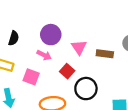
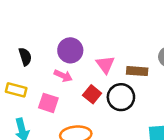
black semicircle: (14, 38) -> (25, 57), turned -32
black circle: (86, 89) -> (121, 97), moved

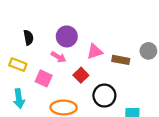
pink triangle: (105, 65) -> (95, 52), turned 42
black circle: (121, 97) -> (104, 96), moved

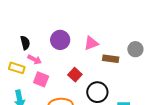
pink triangle: (95, 52) -> (91, 43), moved
pink arrow: (58, 57) -> (35, 60), moved

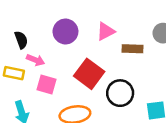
red square: (75, 75) -> (89, 74), size x1.6

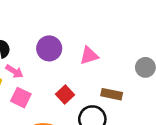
brown rectangle: (132, 49) -> (112, 94), moved
red square: (89, 74) -> (65, 95), size x0.6

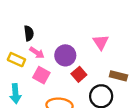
purple circle: (49, 48) -> (65, 55), moved
pink triangle: (89, 56) -> (101, 42), turned -49

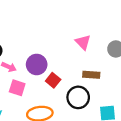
pink triangle: (101, 42) -> (83, 42), moved

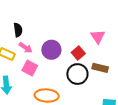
red square: (53, 80) -> (78, 53), moved
black circle: (78, 97) -> (77, 74), moved

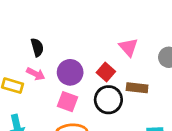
black semicircle: (18, 30) -> (37, 47), moved
pink square: (30, 68) -> (67, 102), moved

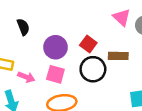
pink triangle: (129, 47) -> (122, 17), moved
pink arrow: (36, 74) -> (26, 77), moved

